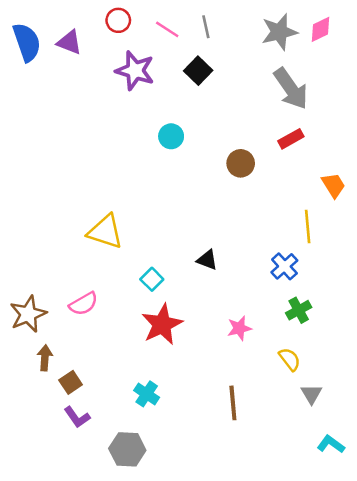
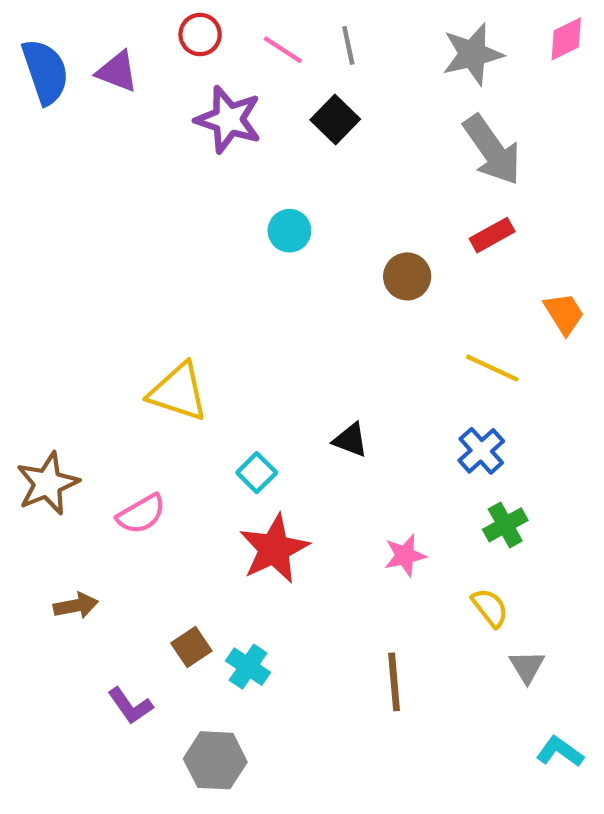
pink diamond: (321, 29) -> (566, 39), moved
yellow line: (308, 226) -> (492, 368), moved, turned -60
brown star: (28, 314) -> (47, 484), moved
brown arrow: (45, 358) -> (76, 606), turned 75
brown square: (71, 382) -> (191, 647), moved

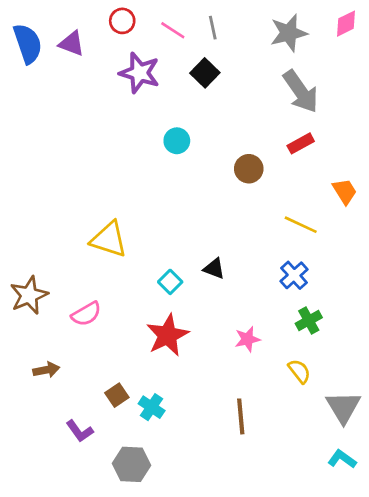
cyan square: (257, 473) -> (170, 282), moved
gray triangle: (527, 667) -> (343, 407), moved, size x1.6

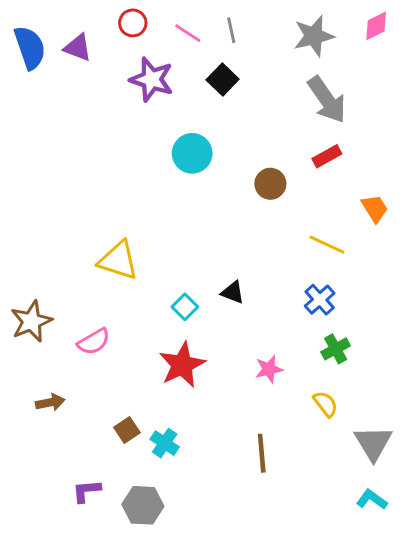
cyan circle: (177, 141) -> (192, 153), size x1.4
purple L-shape: (80, 431) -> (86, 491), moved, turned 120

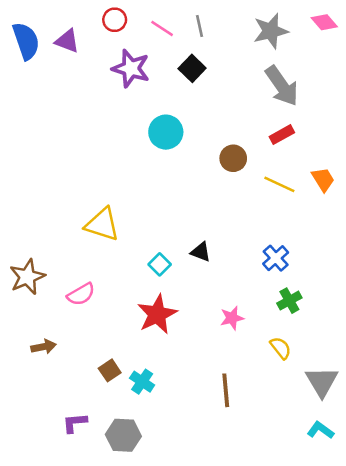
pink diamond: (376, 26) -> (324, 22), turned 75
yellow line: (327, 245) -> (279, 184), moved

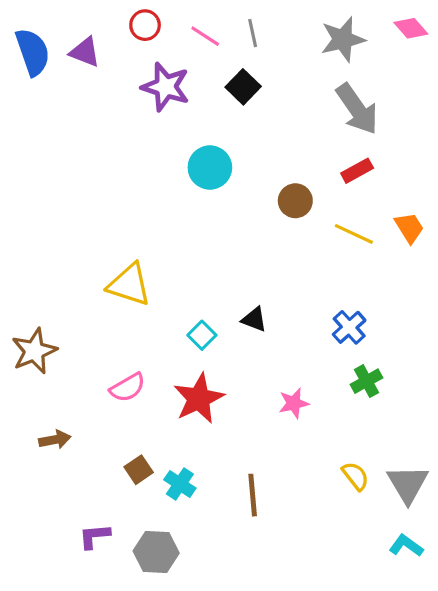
pink semicircle: (81, 294) -> (128, 387), moved
yellow semicircle: (281, 348) -> (355, 476), moved
brown line: (226, 390) -> (253, 495), moved

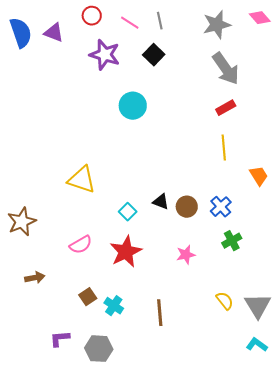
brown circle: (295, 201) -> (187, 207), moved
orange trapezoid: (409, 228) -> (259, 176), moved
yellow line: (354, 234) -> (224, 148), turned 60

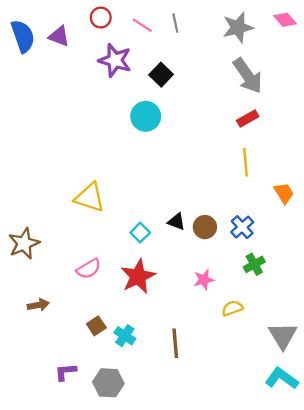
black square: (154, 55) -> (161, 75), moved
yellow semicircle: (225, 301) -> (232, 308), moved, turned -72
cyan L-shape: (257, 345) -> (282, 378), size x1.4

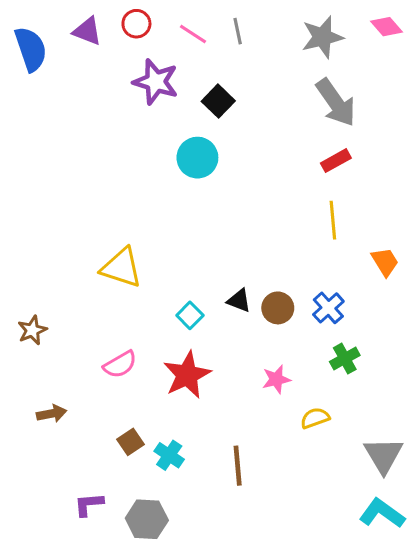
purple triangle: (59, 36) -> (87, 31), moved
brown star: (24, 244) -> (32, 330), size x0.7

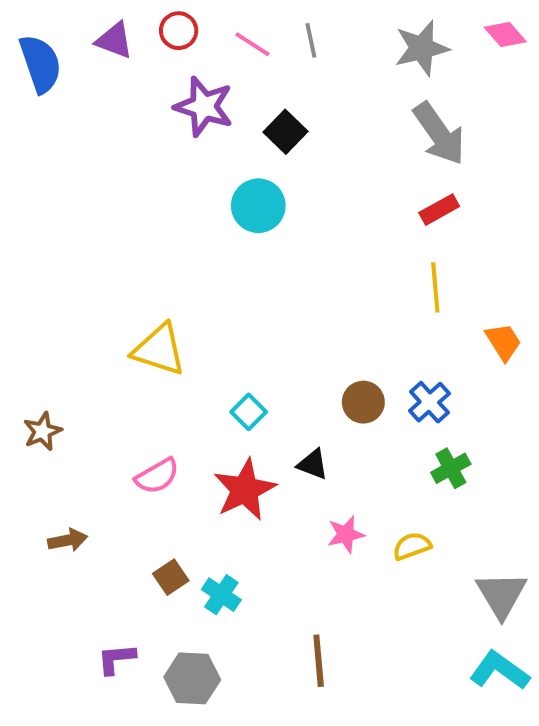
black triangle: (239, 300) -> (313, 464), moved
pink star: (276, 379) -> (346, 534), moved
brown line: (238, 466) -> (319, 661), moved

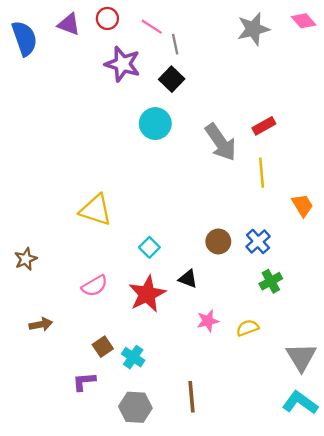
gray line: (311, 40) -> (175, 44), moved
gray arrow: (439, 134) -> (221, 142), moved
purple L-shape: (116, 659) -> (84, 382), moved
gray hexagon: (192, 678) -> (135, 407), moved

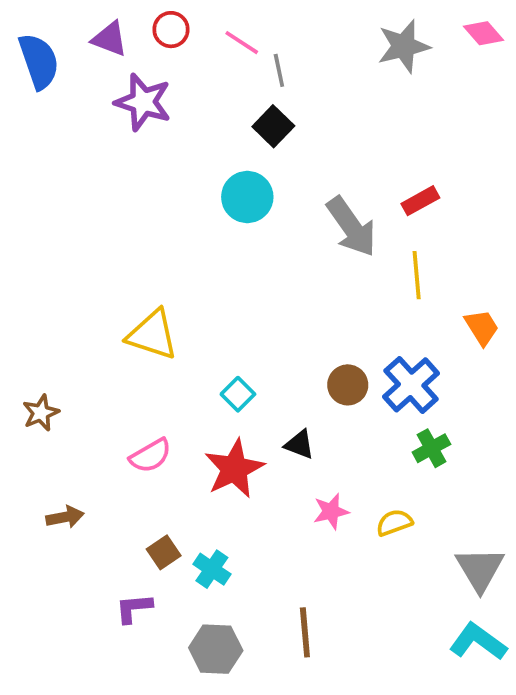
purple star: (123, 64) -> (143, 102), moved
blue cross: (258, 241) -> (411, 385), size x1.4

